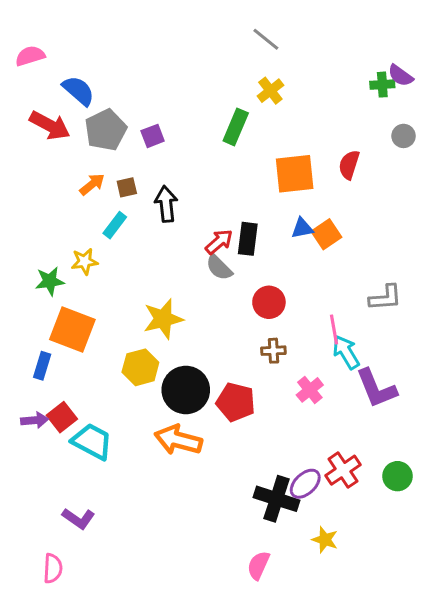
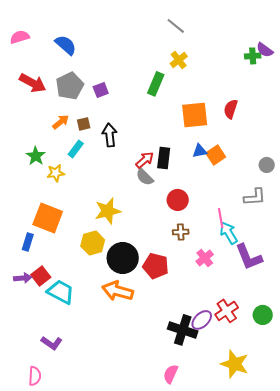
blue semicircle: (78, 91) -> (66, 45), moved
gray circle: (404, 136) -> (267, 165), moved
green star: (50, 281) -> (36, 156), moved, turned -30
yellow star: (325, 540) -> (235, 364), moved, size x1.6

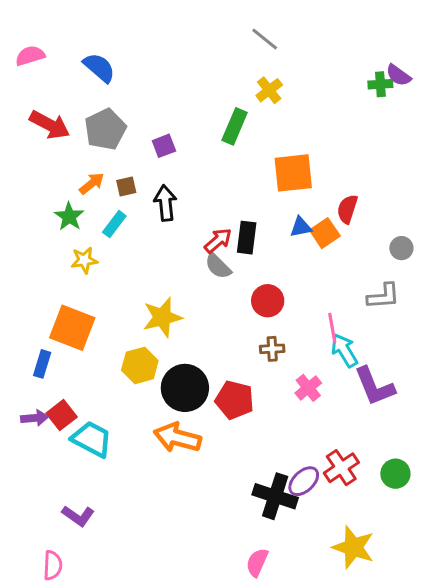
purple square: (101, 90) -> (164, 146), moved
red semicircle: (231, 109) -> (347, 209), moved
green star: (36, 156) -> (69, 217), moved

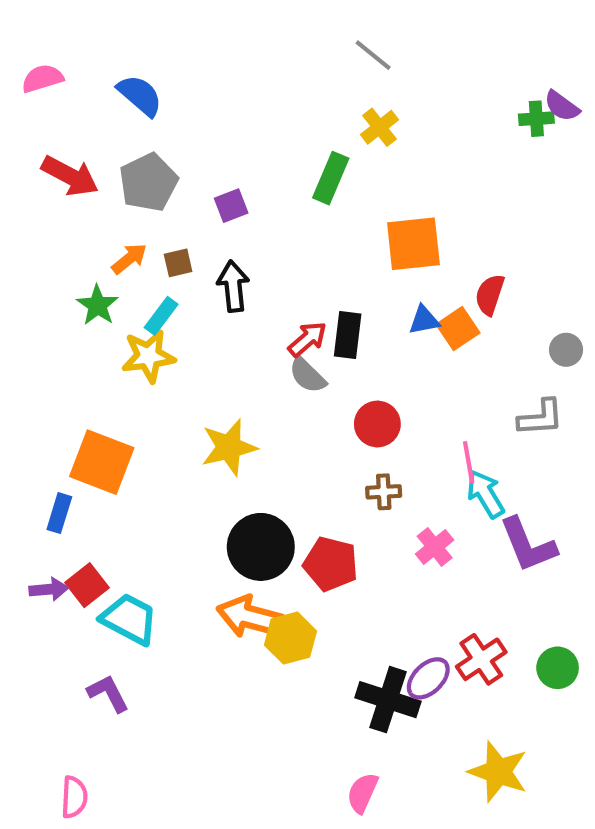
yellow star: (84, 260) -> (148, 356), moved, size x1.4
yellow hexagon: (140, 365) -> (290, 638), moved
purple L-shape: (78, 516) -> (108, 693), moved, turned -152

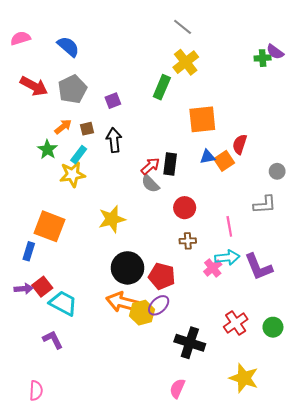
yellow cross: (379, 127) -> (186, 62), size x1.4
cyan arrow: (485, 494) -> (227, 258), moved, turned 115
purple ellipse: (428, 678) -> (159, 305), moved

